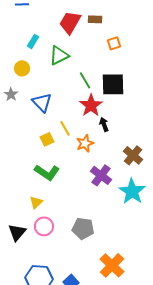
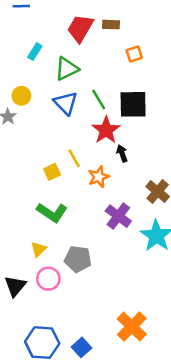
yellow circle: (22, 68) -> (21, 96), moved
blue triangle: (42, 102) -> (66, 103), moved
gray pentagon: (83, 228) -> (78, 259), moved

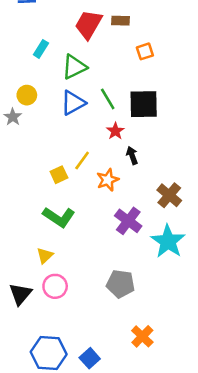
blue triangle: (66, 103) -> (73, 103), turned 45
red star: (106, 130) -> (115, 131), size x0.6
yellow line: (74, 158) -> (82, 161), turned 66
gray pentagon: (78, 259) -> (121, 284), moved
orange cross: (132, 327) -> (142, 336), size x0.7

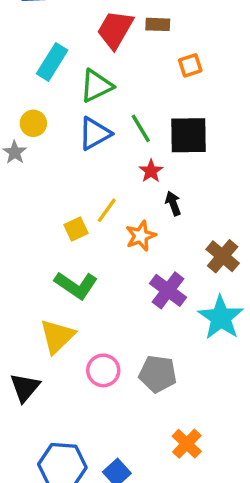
cyan rectangle: (41, 49) -> (52, 62), size x1.5
yellow triangle: (45, 256) -> (57, 336), size x1.6
pink circle: (55, 286) -> (103, 370), moved

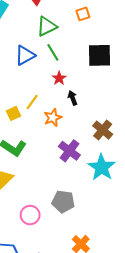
green triangle: (96, 86) -> (47, 26), moved
black square: (188, 135) -> (100, 55), moved
pink circle: (103, 370) -> (30, 215), moved

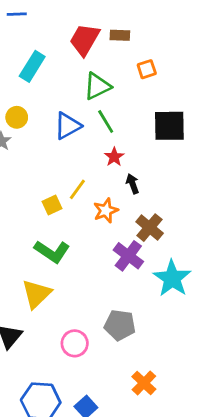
brown cross: (103, 130) -> (150, 228), moved

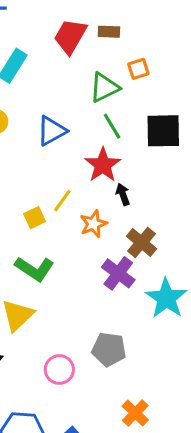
green triangle: (97, 86) -> (104, 87), moved
green line: (106, 122) -> (112, 126), moved
red star: (114, 157) -> (103, 165), size x1.6

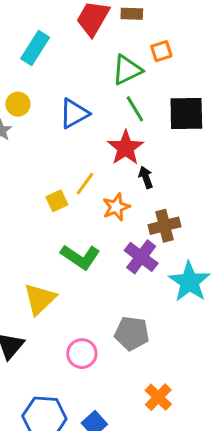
brown cross: (142, 242) -> (164, 226), turned 36
green L-shape: (35, 269) -> (80, 257), moved

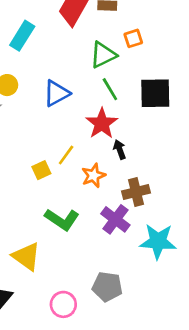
cyan star: (189, 282) -> (158, 241), turned -30
yellow triangle: (40, 299) -> (26, 256), turned -40

